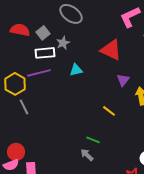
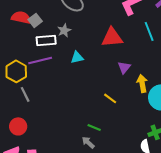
gray square: (43, 33) -> (35, 20), moved
red triangle: (111, 50) -> (112, 37), turned -30
red circle: (16, 152) -> (18, 126), moved

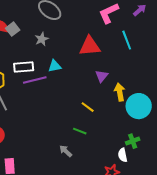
white rectangle: (46, 40) -> (24, 67), moved
purple line: (40, 60) -> (35, 80), moved
green line: (94, 127) -> (80, 131), moved

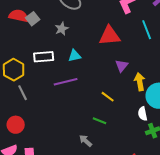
purple line: (35, 80) -> (66, 82), moved
white semicircle: (123, 155) -> (143, 114), moved

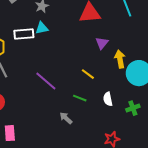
cyan triangle: (75, 56) -> (42, 28), moved
purple line: (66, 82) -> (46, 81), moved, turned 55
white semicircle: (143, 114) -> (108, 99), moved

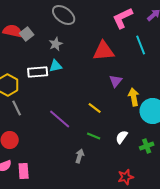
yellow line: (88, 74) -> (95, 108), moved
white semicircle: (108, 99) -> (122, 137), turned 48
gray arrow: (66, 118) -> (80, 156), turned 64

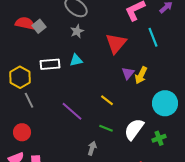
gray star: (56, 44) -> (77, 31), moved
red triangle: (104, 51) -> (116, 43), turned -45
cyan triangle: (56, 66) -> (76, 60), moved
yellow arrow: (134, 97) -> (141, 75), moved, turned -144
white semicircle: (122, 137) -> (134, 129), size x1.6

